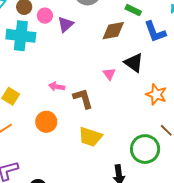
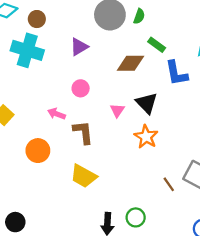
pink circle: (45, 16) -> (81, 88), moved
orange star: (156, 94) -> (146, 137), moved
green circle: (145, 149) -> (136, 217), moved, size x0.6

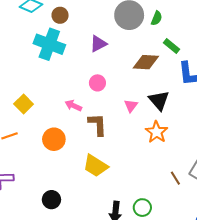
black circle: (15, 222) -> (51, 200), moved

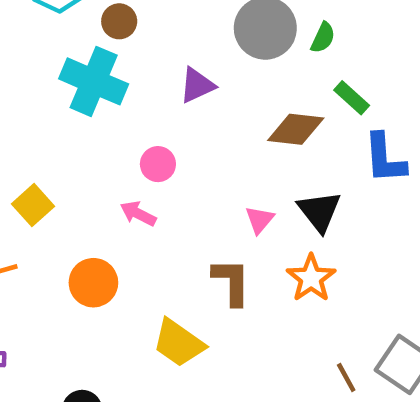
pink circle: (97, 83) -> (158, 164), moved
brown L-shape: (98, 124) -> (231, 282), moved

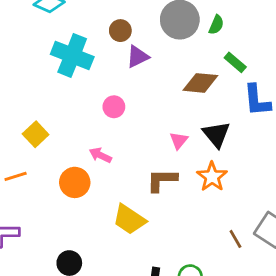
brown circle: (119, 21) -> (120, 31), moved
pink arrow: (138, 214) -> (100, 155), moved
brown L-shape: (231, 282) -> (162, 180), turned -88

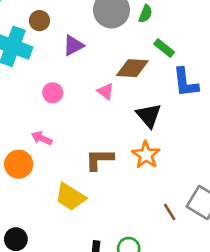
brown circle: (120, 31) -> (39, 21), moved
pink triangle: (179, 141) -> (106, 91), moved, turned -30

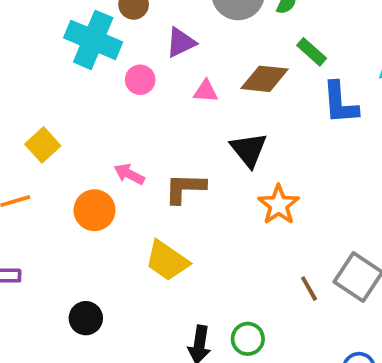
pink triangle: (106, 91) -> (206, 91), moved, turned -36
pink circle: (53, 93) -> (140, 80), moved
black triangle: (149, 115) -> (249, 150), moved
brown L-shape: (99, 159) -> (185, 188), moved

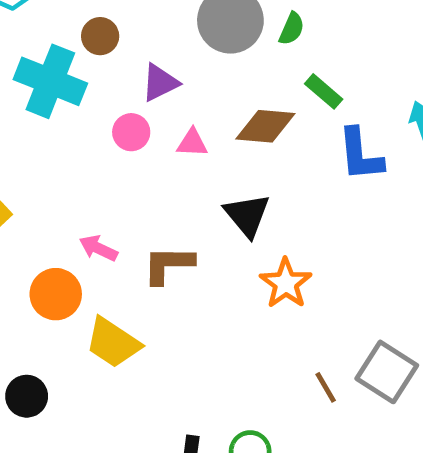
pink circle: (140, 80) -> (131, 132), moved
yellow trapezoid: (167, 261) -> (113, 343), moved
black circle: (86, 318) -> (27, 396), moved

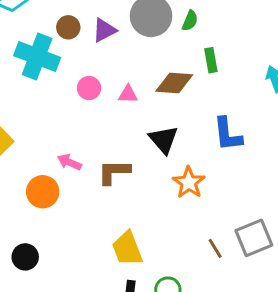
purple triangle: (160, 83) -> (104, 30), moved
green rectangle: (324, 91) -> (211, 60), turned 40
blue L-shape: (360, 155) -> (228, 134), moved
yellow trapezoid: (113, 343) -> (127, 249), moved, turned 36
gray square: (387, 372) -> (254, 238), turned 36

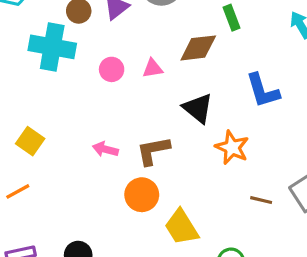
orange circle: (43, 192) -> (142, 195), moved
brown line: (215, 248) -> (261, 200), moved, turned -35

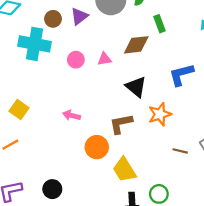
blue L-shape: (263, 91) -> (181, 75), turned 92
orange star: (232, 148) -> (160, 114), turned 30
brown L-shape: (153, 151) -> (121, 124), moved

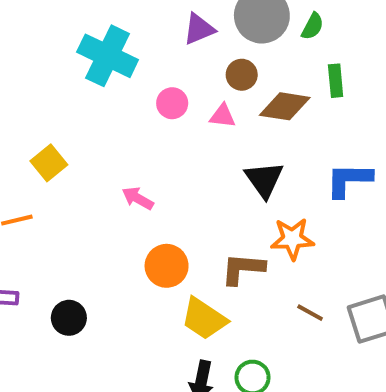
brown circle: (53, 19) -> (242, 75), moved
brown L-shape: (121, 124) -> (243, 269), moved
yellow trapezoid: (124, 170) -> (204, 319), turned -40

